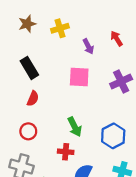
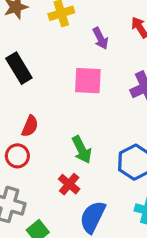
red semicircle: (33, 99) -> (30, 126), moved
red cross: (66, 152) -> (69, 184), turned 35

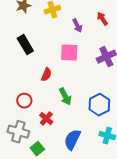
red semicircle: (30, 126) -> (46, 75), moved
red cross: (69, 184) -> (46, 119), moved

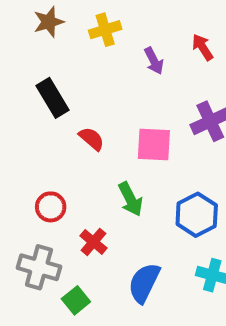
pink square: (69, 53) -> (154, 145), moved
red semicircle: (46, 75) -> (92, 139), moved, turned -72

